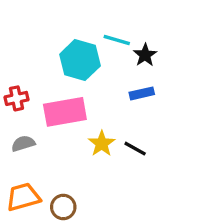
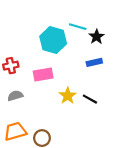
pink rectangle: (65, 112) -> (43, 75), size x0.7

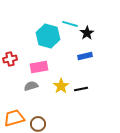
gray semicircle: (15, 96) -> (31, 86), moved
black line: (90, 99) -> (81, 89), turned -40

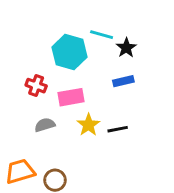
red cross: (10, 59) -> (36, 86), moved, turned 32
pink rectangle: (39, 67) -> (71, 97), moved

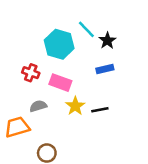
cyan line: (102, 35) -> (86, 29), turned 30
pink rectangle: (71, 97) -> (60, 83), turned 30
orange trapezoid: (20, 171) -> (17, 127), moved

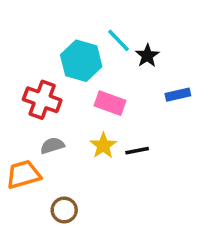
blue rectangle: (105, 69) -> (178, 95), moved
red cross: (31, 73) -> (42, 100), size x1.5
pink rectangle: (60, 83) -> (110, 103), moved

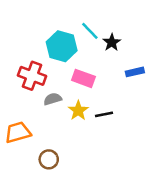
gray semicircle: (52, 146) -> (53, 99), moved

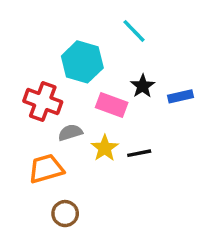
cyan line: (90, 31) -> (134, 31), moved
black star: (112, 42) -> (143, 86), moved
orange trapezoid: (18, 132) -> (46, 169), moved

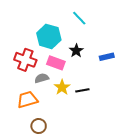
black star: (143, 86) -> (76, 51), moved
pink rectangle: (112, 105) -> (56, 63), moved

